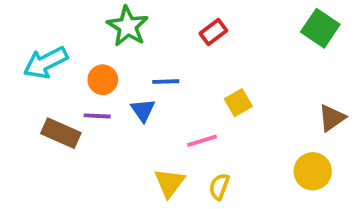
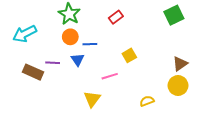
green square: (320, 28) -> (174, 15), turned 30
orange circle: (103, 80) -> (70, 37), moved
yellow circle: (313, 171) -> (178, 86), moved
yellow semicircle: (219, 187) -> (147, 101), moved, turned 48

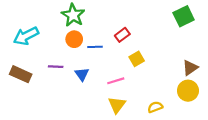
red rectangle: (116, 17) -> (122, 35), moved
blue triangle: (78, 60) -> (82, 74), moved
brown rectangle: (33, 72) -> (21, 74), moved
yellow triangle: (92, 99) -> (117, 105), moved

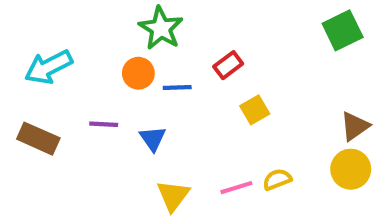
green star: (73, 15) -> (161, 28), moved
pink line: (116, 81) -> (236, 188), moved
yellow triangle: (117, 105) -> (173, 196), moved
yellow semicircle: (155, 107) -> (277, 179), moved

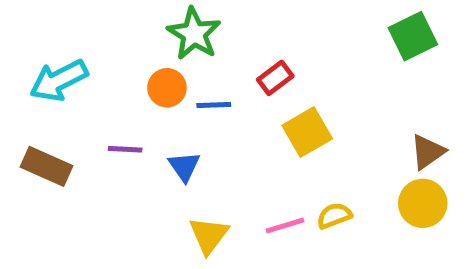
yellow square: (255, 110) -> (307, 132), size x1.4

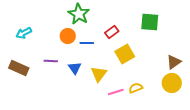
green square: (413, 36) -> (150, 22), moved, turned 30
cyan arrow: (59, 80) -> (24, 33), size x0.7
yellow triangle: (209, 235) -> (99, 74), moved

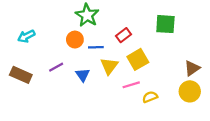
purple line: (51, 61) -> (56, 67), turned -32
yellow triangle: (99, 74) -> (109, 66), moved
pink line: (116, 92) -> (131, 85), moved

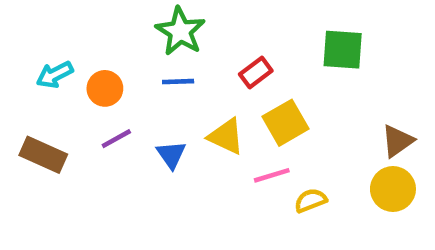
orange circle: (75, 40) -> (105, 88), moved
blue line: (96, 47) -> (178, 82), moved
yellow triangle: (109, 66) -> (226, 136), turned -42

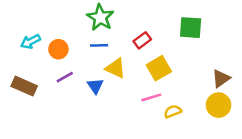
yellow triangle: (226, 136) -> (116, 68), moved

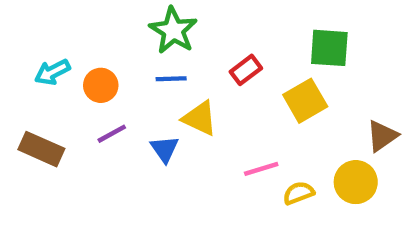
yellow square: (159, 68) -> (305, 101), moved
yellow circle: (219, 105) -> (356, 182), moved

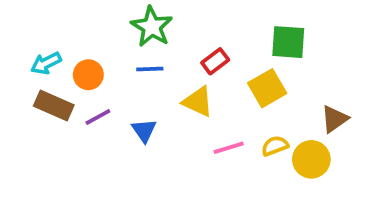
yellow triangle: (200, 118) -> (198, 102), moved
brown rectangle: (41, 149) -> (54, 106), moved
yellow semicircle: (299, 193) -> (275, 146), moved

